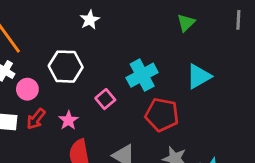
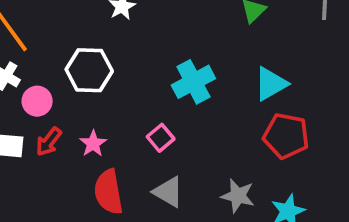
pink square: (105, 99) -> (161, 138), moved
red pentagon: (162, 115) -> (286, 136), moved

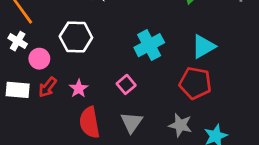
red pentagon: (286, 136) -> (195, 83), moved
gray triangle: (168, 192) -> (132, 122), turned 35

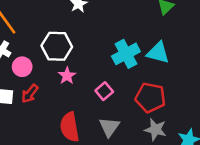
cyan triangle: (203, 46) -> (158, 53), moved, turned 45
red pentagon: (195, 83) -> (150, 97), moved
pink star: (79, 89) -> (67, 76), moved

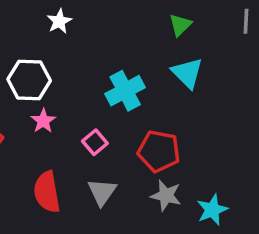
cyan triangle: (158, 53) -> (187, 73), moved, turned 30

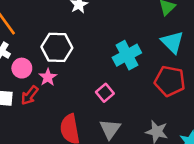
pink star: (43, 121) -> (48, 77), moved
red pentagon: (159, 151) -> (170, 81), moved

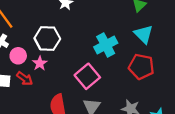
pink square: (105, 93) -> (87, 76), size x1.6
red arrow: (30, 95) -> (25, 78), turned -91

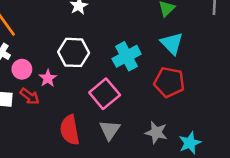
white hexagon: (47, 39) -> (74, 52), moved

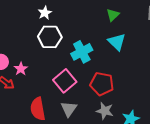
white hexagon: (74, 52) -> (50, 37), moved
red pentagon: (169, 82) -> (102, 84), moved

